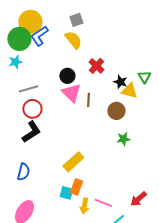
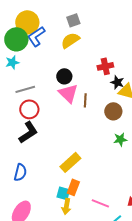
yellow semicircle: (73, 40) -> (70, 40), turned -84
red cross: (96, 66) -> (105, 66), moved, turned 35
yellow arrow: (84, 206) -> (66, 206), moved

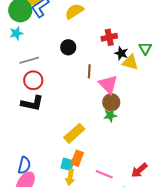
pink triangle: (68, 93) -> (108, 84), moved
brown circle: (113, 111) -> (111, 102), moved
black L-shape: (28, 132) -> (32, 103), turned 45
green star: (120, 139) -> (110, 115), moved
blue semicircle: (20, 172) -> (24, 165), moved

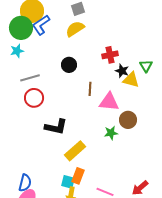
pink triangle: (108, 84) -> (109, 102), turned -40
brown circle: (111, 102) -> (128, 120), moved
black L-shape: (32, 103) -> (56, 127), moved

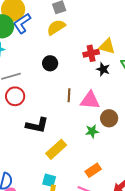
yellow triangle: (131, 80) -> (107, 46), moved
brown line: (90, 89) -> (69, 95), moved
orange rectangle: (78, 176) -> (93, 170), moved, turned 35

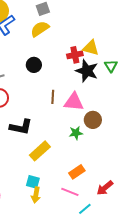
black star: (103, 69) -> (87, 71), size x1.6

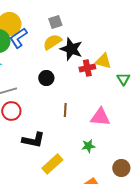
black star: (87, 71) -> (71, 49), moved
pink triangle: (74, 102) -> (100, 117), moved
brown circle: (93, 120) -> (121, 168), moved

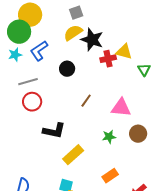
blue L-shape: (18, 38) -> (39, 51), moved
brown line: (65, 110) -> (86, 101), turned 32
brown circle: (121, 168) -> (138, 134), moved

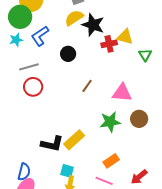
black L-shape: (54, 131) -> (52, 144), moved
green star: (109, 137) -> (110, 122), size x1.5

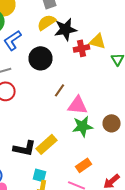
black star: (93, 25) -> (66, 29), turned -30
black circle: (68, 54) -> (40, 58), size x1.5
pink triangle: (122, 93) -> (78, 105), moved

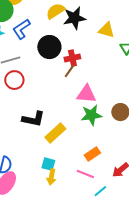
red cross: (82, 48) -> (72, 58), moved
brown line: (60, 90) -> (69, 71), moved
black L-shape: (24, 148) -> (33, 119), moved

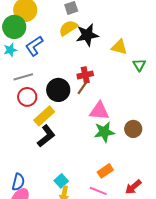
black circle: (49, 47) -> (58, 90), moved
black L-shape: (33, 119) -> (46, 136), turned -50
yellow rectangle: (55, 133) -> (44, 116), moved
cyan square: (48, 164) -> (61, 181), turned 32

